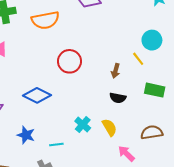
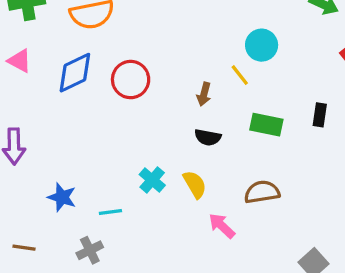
blue diamond: (37, 95) -> (75, 73), moved, turned -52

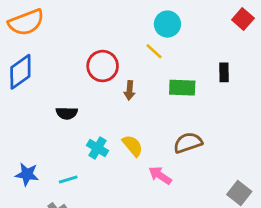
red circle: (131, 80) -> (103, 66), moved
brown arrow: (204, 94) -> (130, 90), moved
black semicircle: (208, 137) -> (67, 113), moved

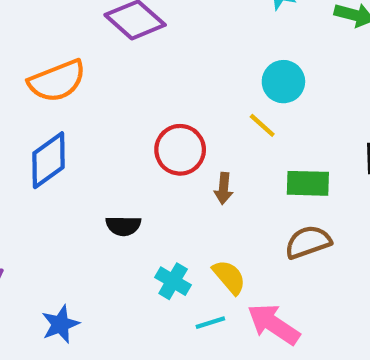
brown semicircle: (188, 143) -> (308, 242), moved
blue star: (27, 174) -> (60, 324), turned -30
pink arrow: (160, 175) -> (274, 324), size x1.4
cyan line: (68, 179) -> (210, 323), moved

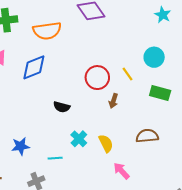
yellow line: (262, 125) -> (127, 74), moved
green rectangle: (308, 183) -> (160, 93), moved
cyan line: (210, 323) -> (55, 158), moved
pink arrow: (274, 324) -> (121, 171), size x0.7

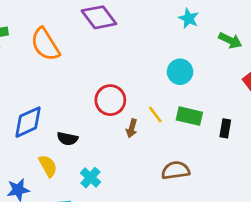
orange semicircle: (47, 31) -> (45, 44), turned 68
blue diamond: (34, 67) -> (28, 122), moved
yellow line: (127, 74) -> (155, 114), moved
yellow semicircle: (106, 143) -> (48, 166), moved

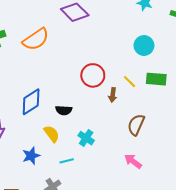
orange semicircle: (45, 44) -> (36, 39), turned -84
brown semicircle: (176, 170) -> (136, 125), moved, turned -50

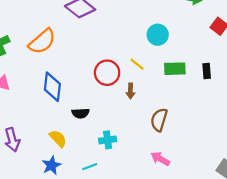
yellow line: (129, 82) -> (137, 64), moved
blue diamond: (31, 102) -> (52, 87), moved, turned -44
yellow semicircle: (52, 134) -> (58, 138), moved
cyan cross: (86, 138) -> (108, 140), turned -35

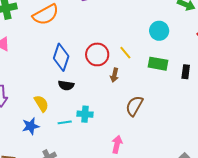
cyan circle: (158, 35) -> (159, 31), moved
blue diamond: (52, 87) -> (61, 57), moved
pink arrow: (160, 159) -> (117, 144), moved, turned 60
cyan line: (90, 167) -> (65, 122), moved

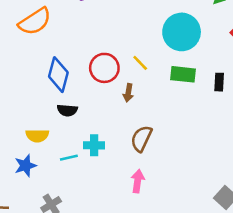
cyan circle: (159, 31) -> (182, 32), size x1.5
yellow semicircle: (41, 103) -> (37, 136), turned 126
brown semicircle: (134, 106) -> (141, 139), moved

